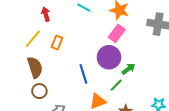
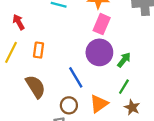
brown semicircle: (35, 67) -> (35, 87), moved
green line: (116, 85) -> (124, 87), moved
brown circle: (39, 91) -> (69, 105), moved

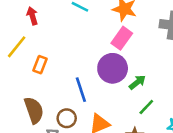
orange rectangle: (38, 50) -> (40, 65), moved
brown semicircle: (35, 87) -> (34, 110), moved
green line: (124, 87) -> (146, 107), moved

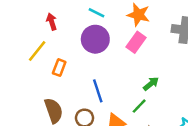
purple circle: (113, 68) -> (95, 39), moved
green line: (146, 107) -> (139, 106), moved

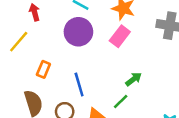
orange rectangle: (59, 68) -> (43, 69), moved

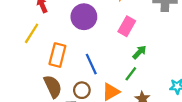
pink rectangle: (120, 36) -> (127, 26), moved
orange rectangle: (43, 69) -> (57, 55), size x1.5

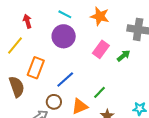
green arrow: (139, 52) -> (124, 56), moved
blue line: (91, 64) -> (65, 79), turned 66
brown semicircle: (53, 86) -> (17, 87), moved

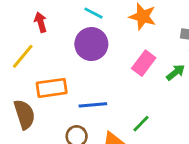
orange rectangle: (36, 68) -> (52, 88), turned 60
blue line: (65, 79) -> (93, 105), turned 36

